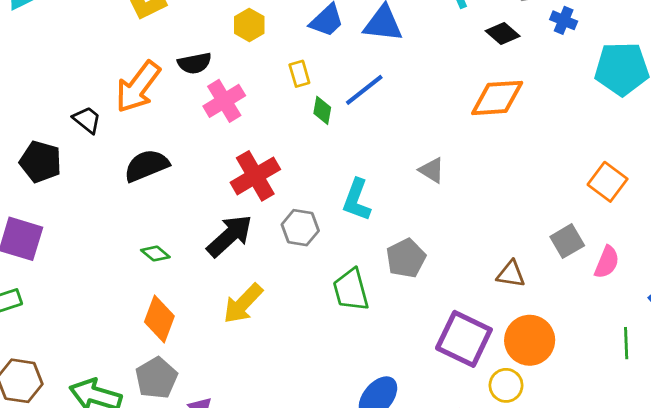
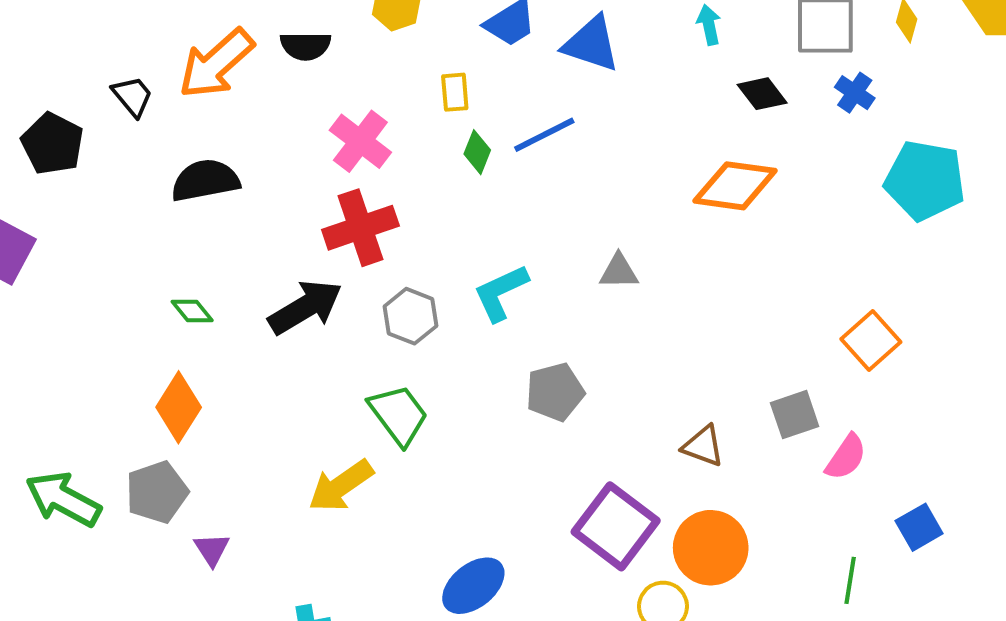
pink cross: (224, 101) -> (360, 141), moved, turned -33
gray triangle: (432, 170) -> (619, 272), turned -44
cyan L-shape: (357, 200) -> (501, 293), turned 33
green trapezoid: (351, 290) -> (399, 415), moved, turned 147
yellow arrow: (243, 304) -> (341, 486), moved

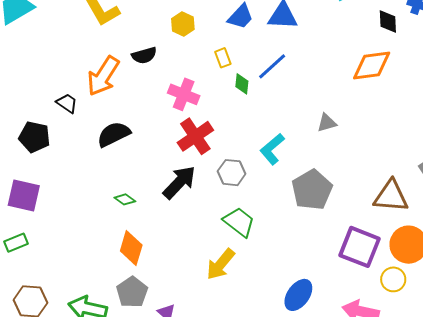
black diamond: (762, 94) -> (388, 21), moved, turned 50
gray pentagon: (555, 392) -> (312, 190), size x1.4
brown triangle: (703, 446) -> (391, 196), size x1.6

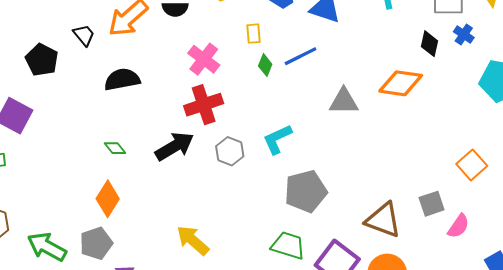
gray triangle: (327, 123) -> (344, 101), moved, size x1.4
green trapezoid: (239, 222) -> (288, 246), moved, turned -36
yellow arrow: (221, 264) -> (193, 240), turned 76

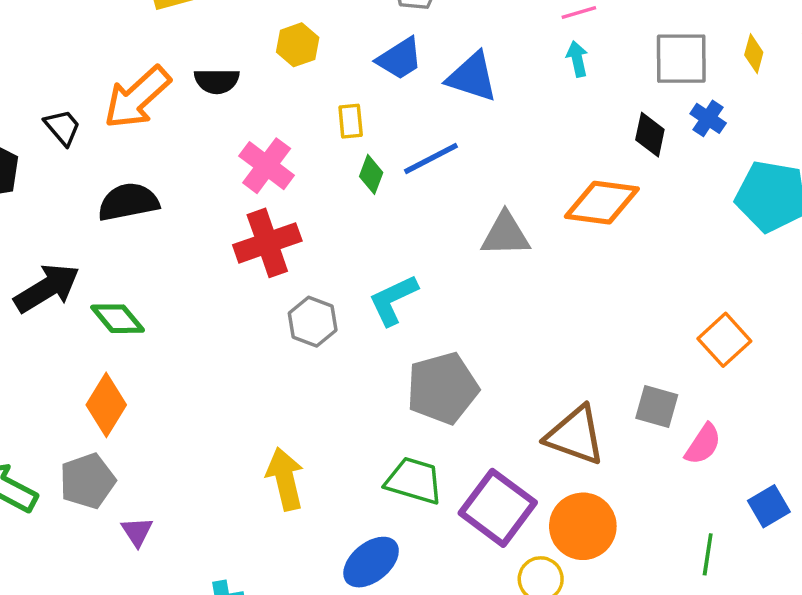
black arrow: (175, 146) -> (47, 288), moved
green diamond: (115, 148) -> (118, 319), size x1.4
gray square: (432, 204) -> (657, 407), turned 35
yellow arrow: (193, 240) -> (285, 479), moved, turned 36

